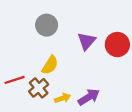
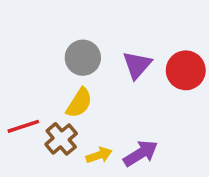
gray circle: (47, 25) -> (83, 58), moved

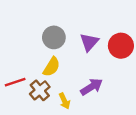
purple arrow: (141, 153) -> (92, 87), moved
yellow arrow: (99, 155) -> (64, 101), turned 84

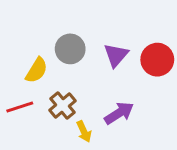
yellow semicircle: (52, 67) -> (37, 70), moved
brown cross: (40, 90) -> (63, 105), moved

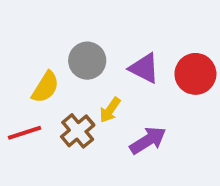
purple triangle: (116, 55) -> (144, 68), turned -44
yellow arrow: (84, 131) -> (110, 110), moved, turned 60

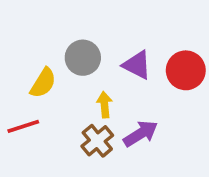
yellow arrow: (110, 110) -> (104, 105), turned 140
brown cross: (78, 131) -> (97, 141), moved

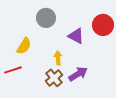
gray circle: (83, 58) -> (46, 18), moved
red circle: (186, 70) -> (103, 25), moved

